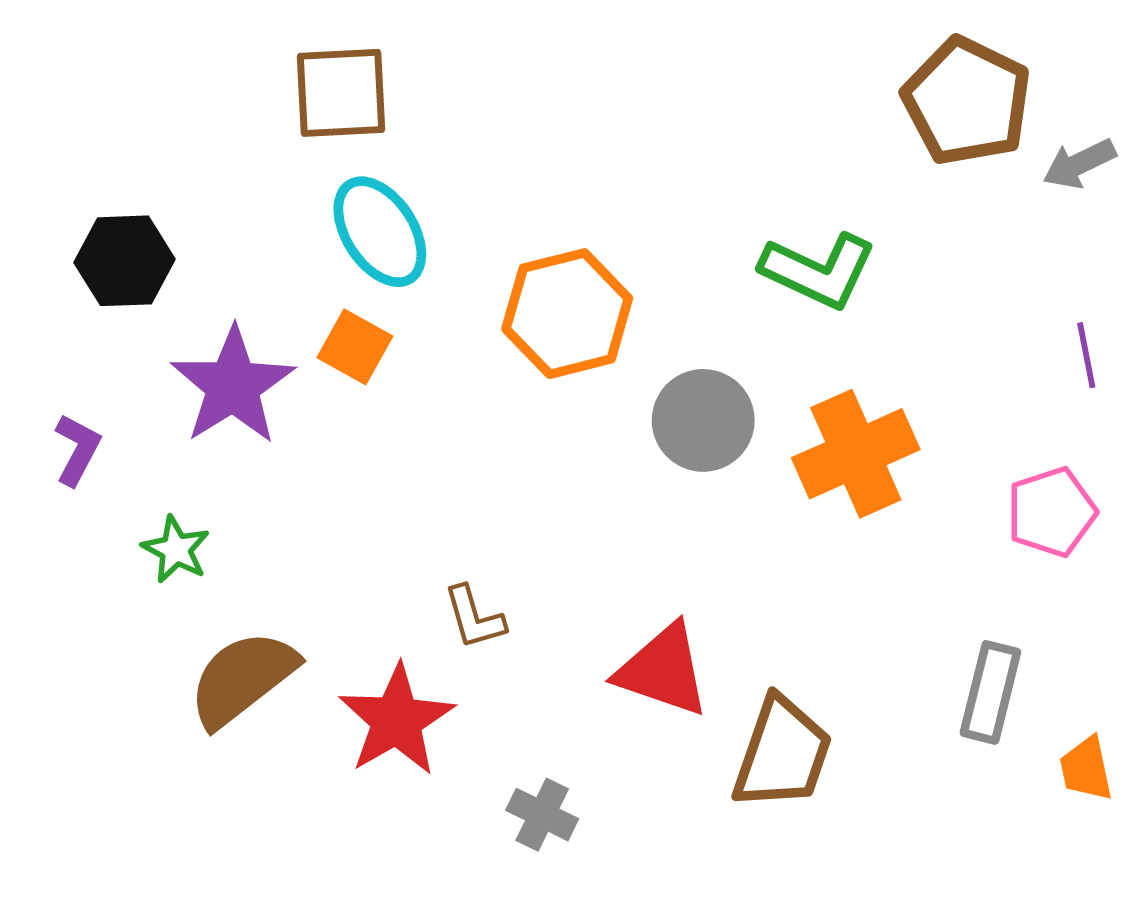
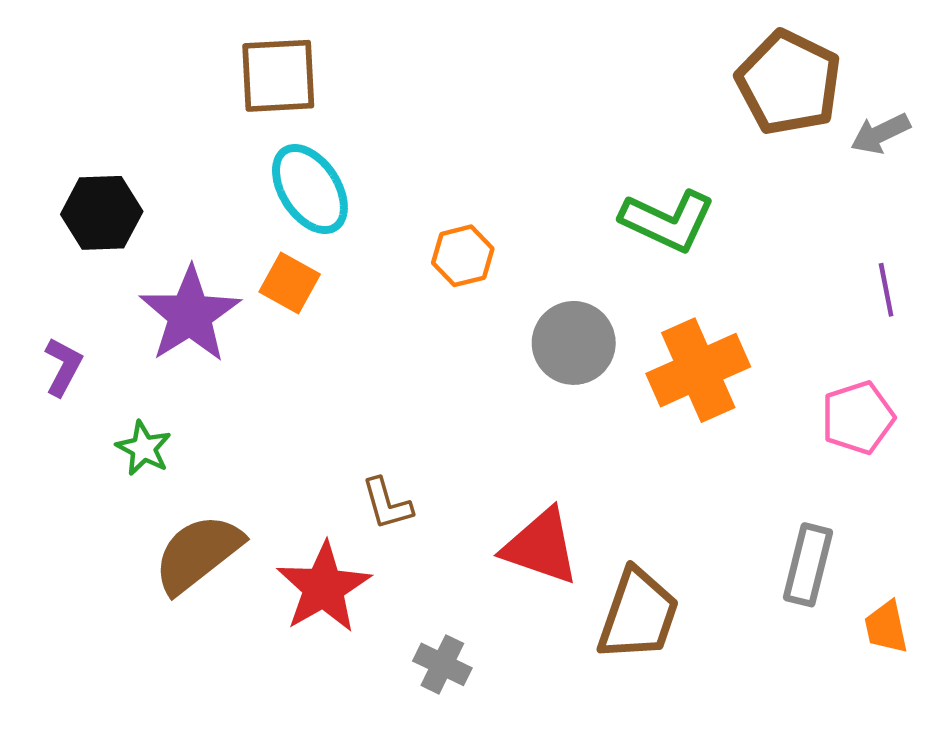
orange hexagon: (567, 314) -> (463, 256), size x0.6

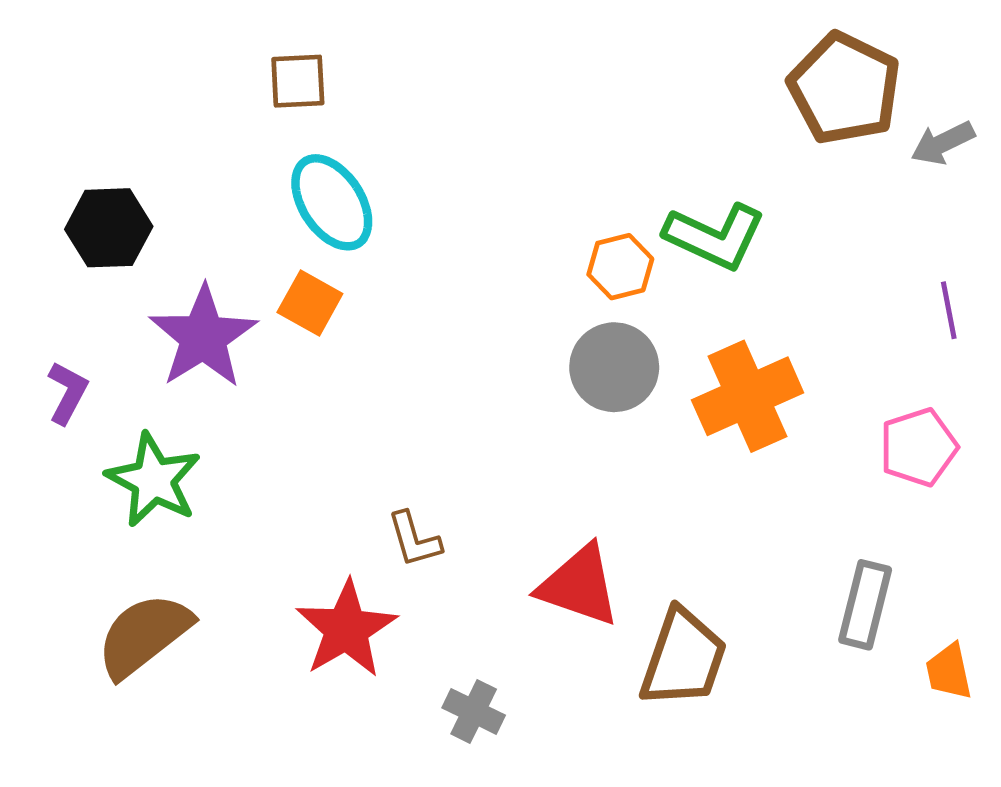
brown square: (278, 76) -> (298, 81), size x0.7
orange hexagon: (463, 256) -> (620, 267), moved
green star: (144, 448) -> (154, 480), size x1.6
brown semicircle: (198, 553) -> (144, 635), moved

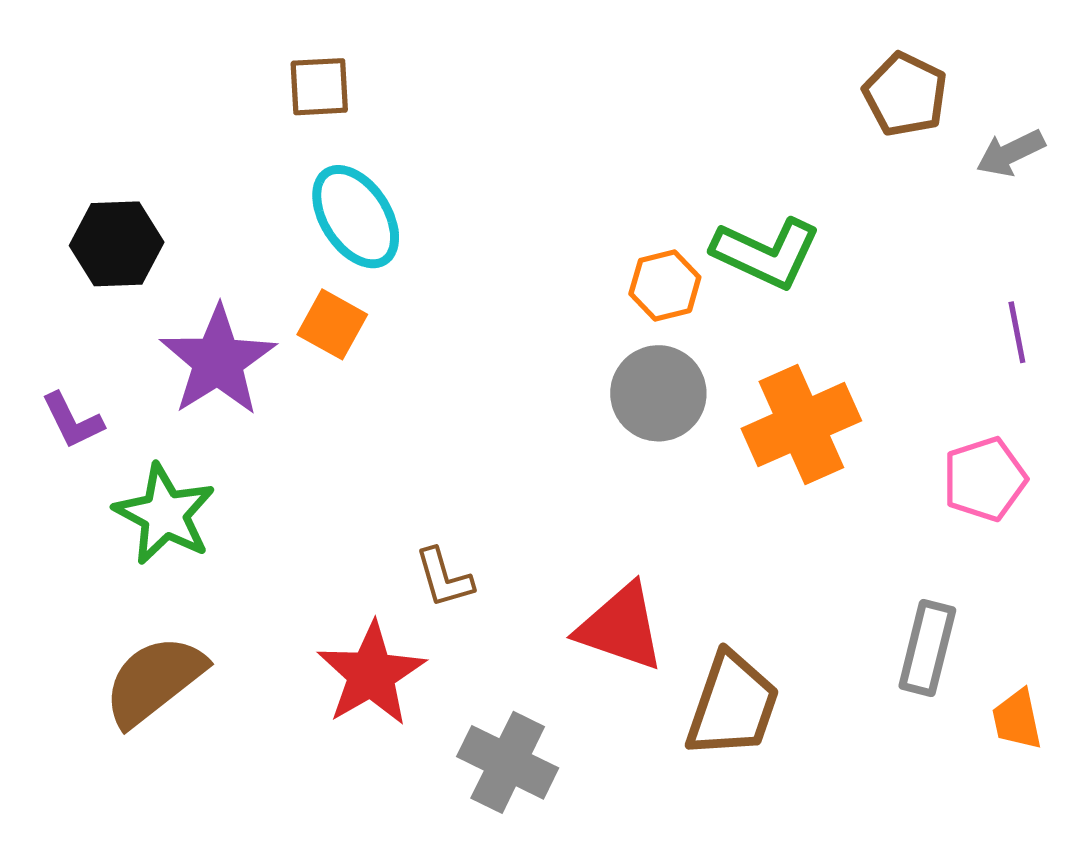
brown pentagon: (845, 88) -> (905, 94), size x0.7
purple L-shape: (68, 393) -> (72, 421), turned 126
gray cross: (474, 711) -> (508, 762), size x1.5

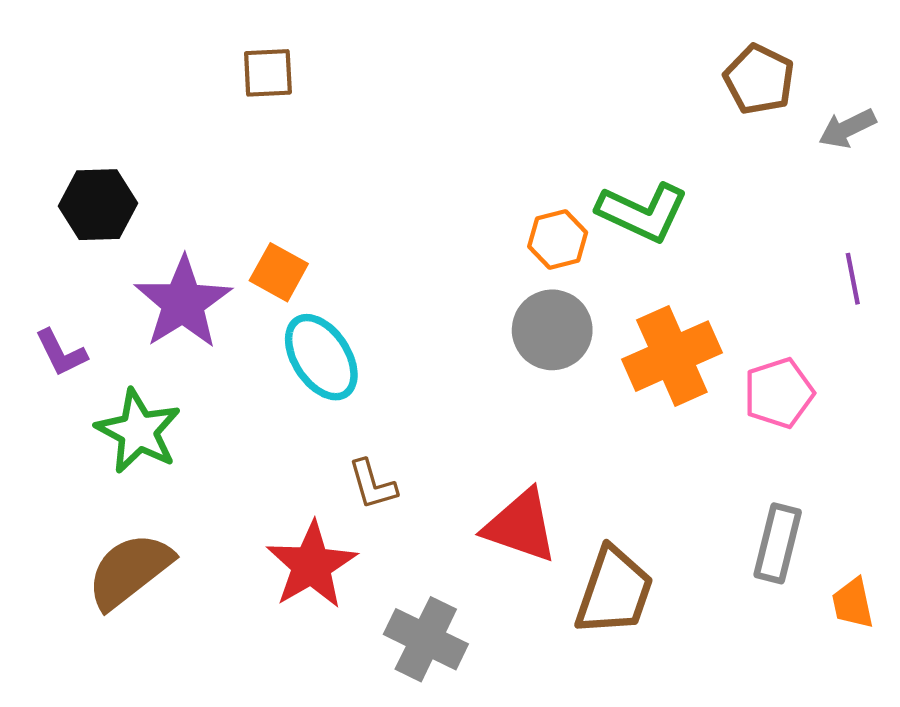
cyan ellipse: (356, 217) -> (321, 357), moved
pink pentagon: (985, 479) -> (779, 393), moved

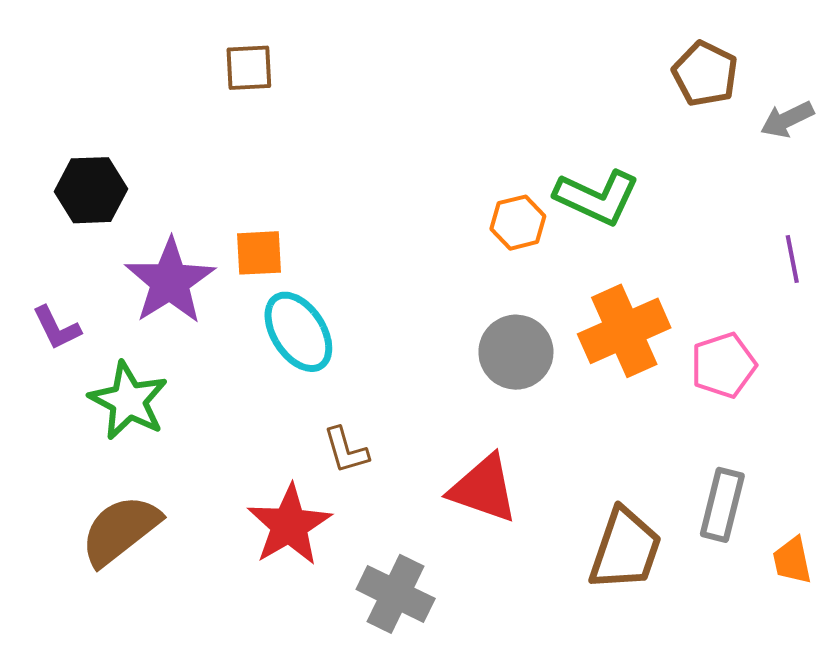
orange square: (279, 272) -> (259, 253), turned -32
gray circle: (552, 330) -> (516, 352), moved
brown trapezoid: (614, 591) -> (625, 549), moved

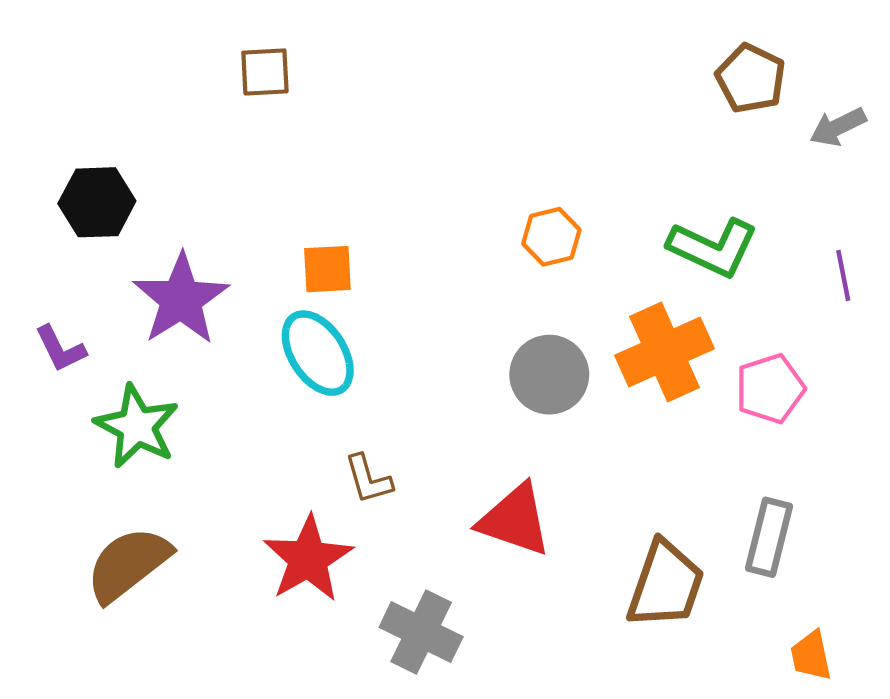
green L-shape: (597, 197) -> (713, 248), moved
orange square: (259, 253) -> (327, 269), moved
orange trapezoid: (792, 561) -> (811, 656), moved

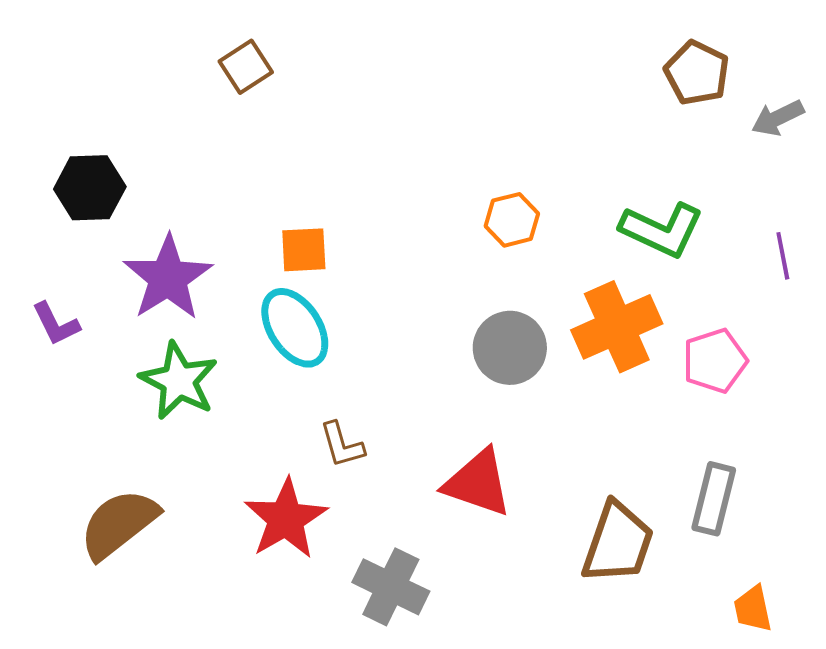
brown square: (265, 72) -> (246, 67), turned -30
green star: (137, 426) -> (179, 381), moved

